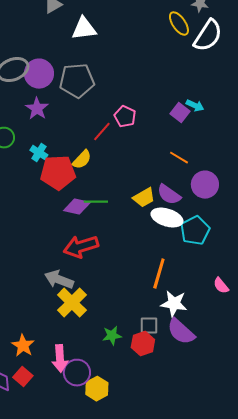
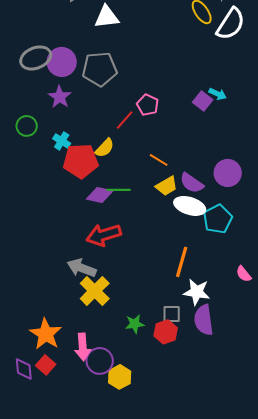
orange line: (179, 158) -> (159, 160), moved
purple semicircle: (181, 332) -> (204, 320), turned 40
orange star: (23, 346) -> (46, 334), size x1.4

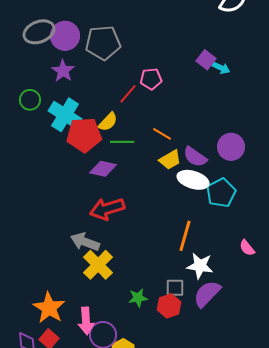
purple square: (203, 101) -> (206, 60), moved
pink pentagon: (148, 105) -> (151, 79), turned -30
cyan cross: (62, 141) -> (65, 115), size x1.8
green line: (119, 190) -> (122, 142), moved
purple semicircle: (204, 320) -> (207, 294), turned 52

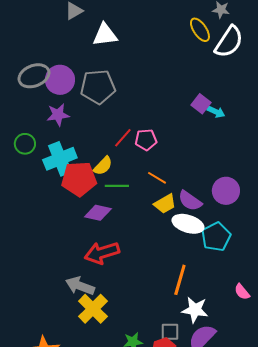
purple star: (63, 71) -> (58, 115), turned 30
pink pentagon: (151, 79) -> (146, 140), moved
cyan cross: (65, 115) -> (60, 159), turned 36

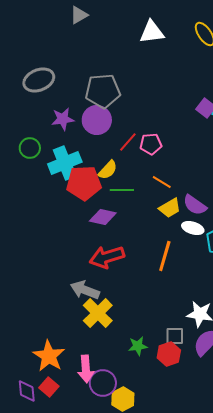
white triangle: (105, 35) -> (152, 32), moved
purple circle: (60, 80) -> (97, 120), moved
white ellipse: (188, 224) -> (193, 228), size x0.7
orange line: (180, 280) -> (165, 256), moved

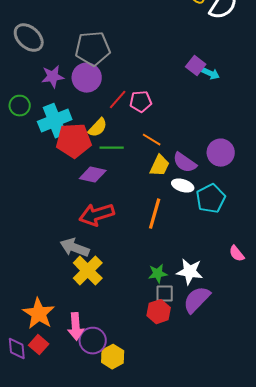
gray ellipse: (39, 80) -> (29, 38), turned 64
yellow trapezoid: (170, 208) -> (160, 166), turned -35
green star: (138, 346) -> (158, 274), moved

